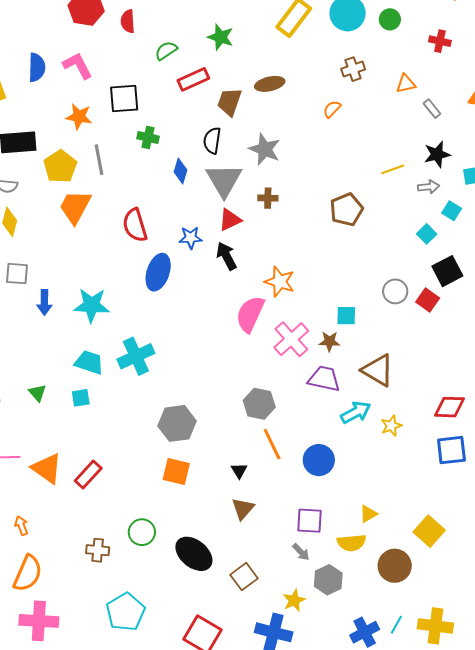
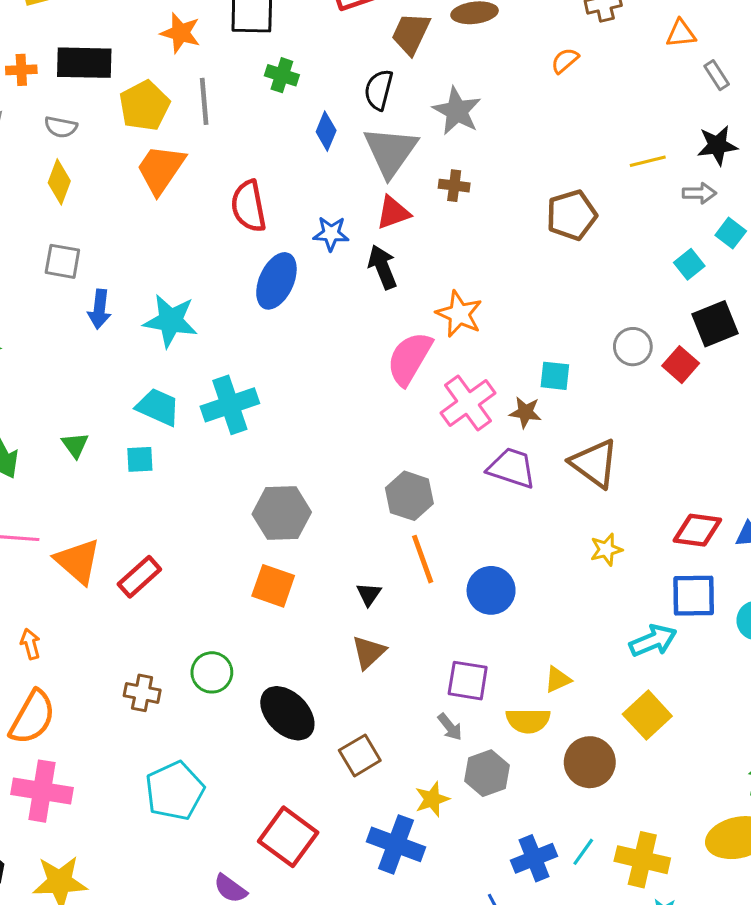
cyan arrow: (356, 412) -> (653, 641), moved

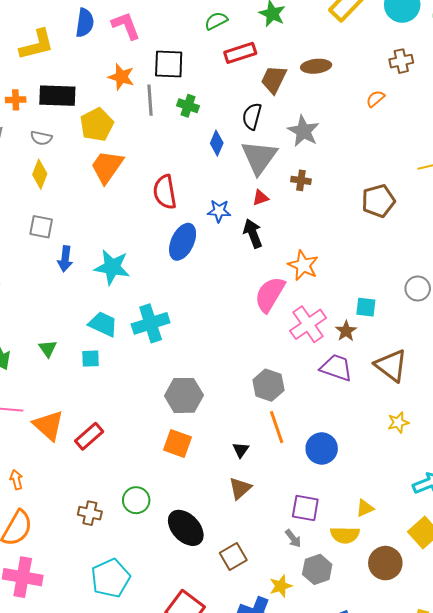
gray line: (204, 101) -> (150, 100), moved
red triangle: (393, 213) -> (260, 198), size x0.7
brown star: (525, 412) -> (346, 331), turned 30

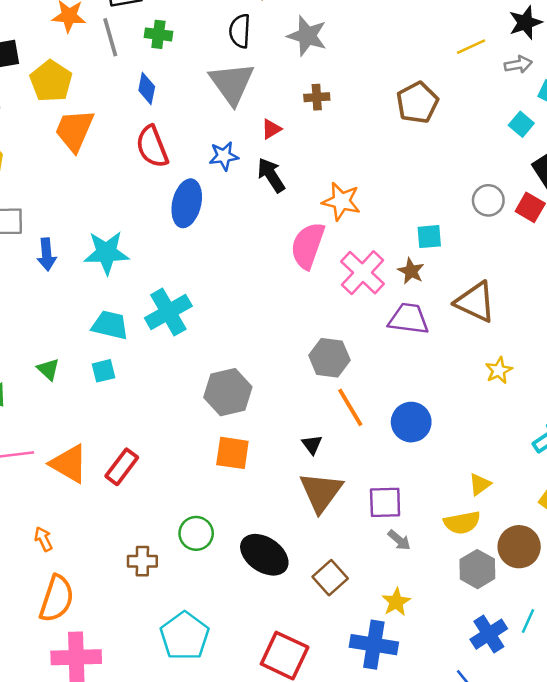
blue diamond: (217, 143) -> (147, 89), moved
gray triangle: (259, 157) -> (232, 83), moved
brown triangle: (240, 488) -> (321, 492), size x1.5
purple square: (305, 508) -> (385, 502), moved
gray hexagon: (317, 569) -> (477, 569), moved

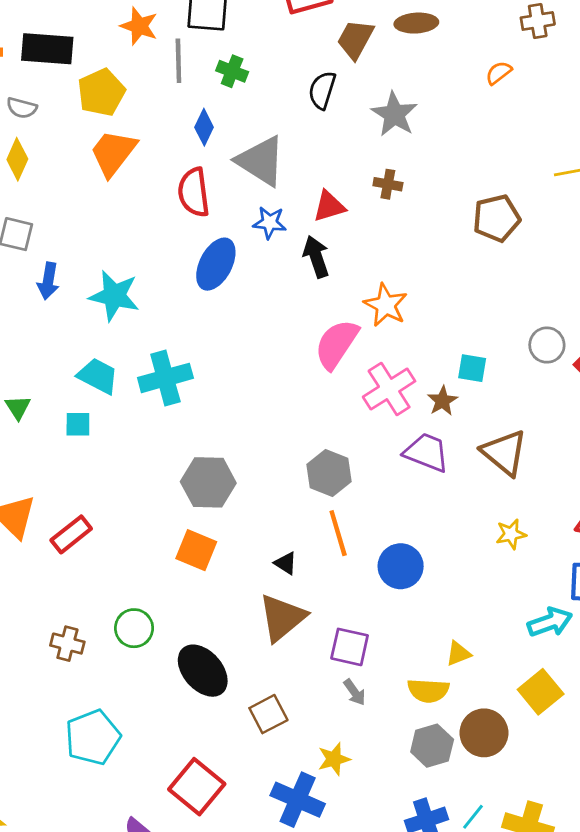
gray triangle: (232, 83) -> (261, 161), moved, turned -36
red triangle: (271, 129) -> (329, 206), size x1.4
black triangle: (312, 445) -> (286, 563), turned -35

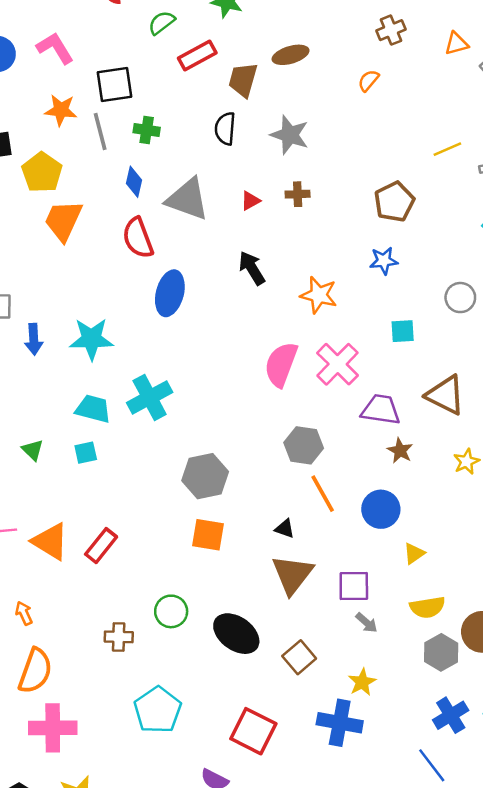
red triangle: (329, 206) -> (250, 201), moved, size x0.7
blue star: (270, 223) -> (384, 261), moved
pink semicircle: (337, 344) -> (281, 364), moved
brown star: (443, 401) -> (400, 451), moved
yellow triangle: (458, 654) -> (414, 553), moved

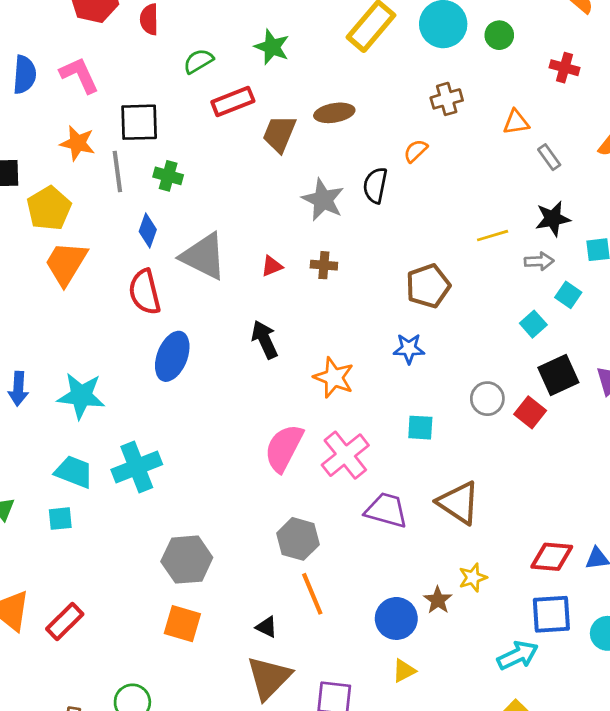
black semicircle: (225, 129) -> (375, 185), moved
brown star: (400, 451) -> (438, 600), moved
blue circle: (381, 509) -> (396, 618), moved

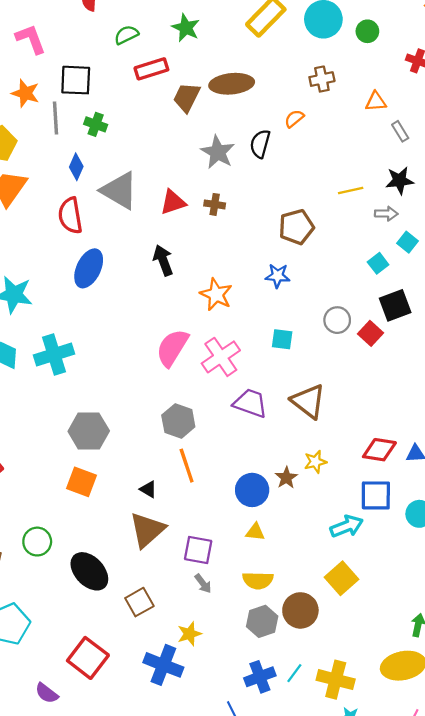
brown ellipse: (334, 113) -> (232, 84), size x1.4
red triangle: (272, 266) -> (173, 202), size x1.5
yellow triangle: (404, 671) -> (255, 532), turned 30

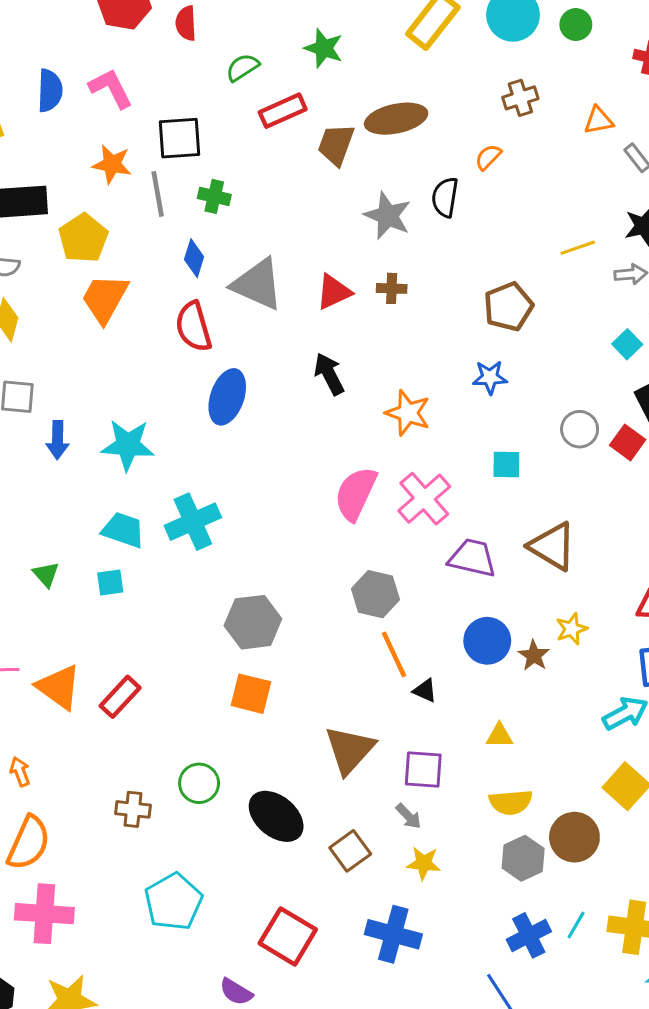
black triangle: (148, 489) -> (425, 691), moved
blue circle: (252, 490) -> (487, 641), moved
gray arrow: (203, 584) -> (409, 816), moved
yellow star: (189, 634) -> (424, 863), moved, turned 30

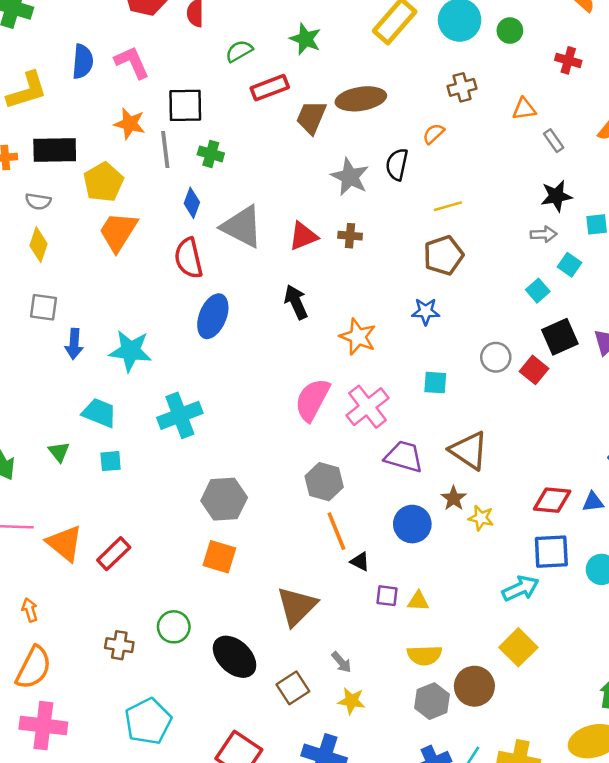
yellow line: (578, 248) -> (448, 206), moved
cyan trapezoid: (123, 530) -> (99, 413), moved
yellow star: (572, 629) -> (481, 518), turned 30
brown star: (534, 656) -> (454, 498), moved
purple square: (423, 770) -> (387, 596), moved, size x0.7

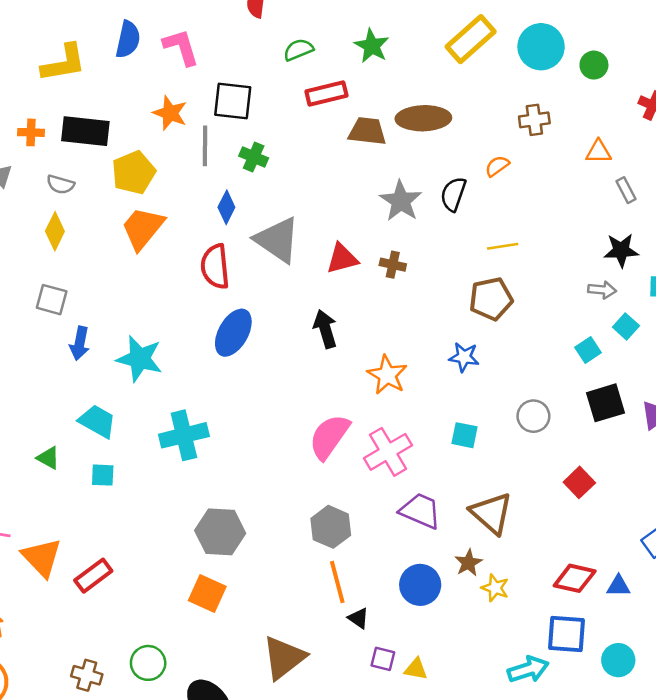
brown trapezoid: (311, 117) -> (367, 131), turned 66
red square: (534, 370) -> (579, 482), moved
green triangle: (59, 452) -> (48, 458), turned -30

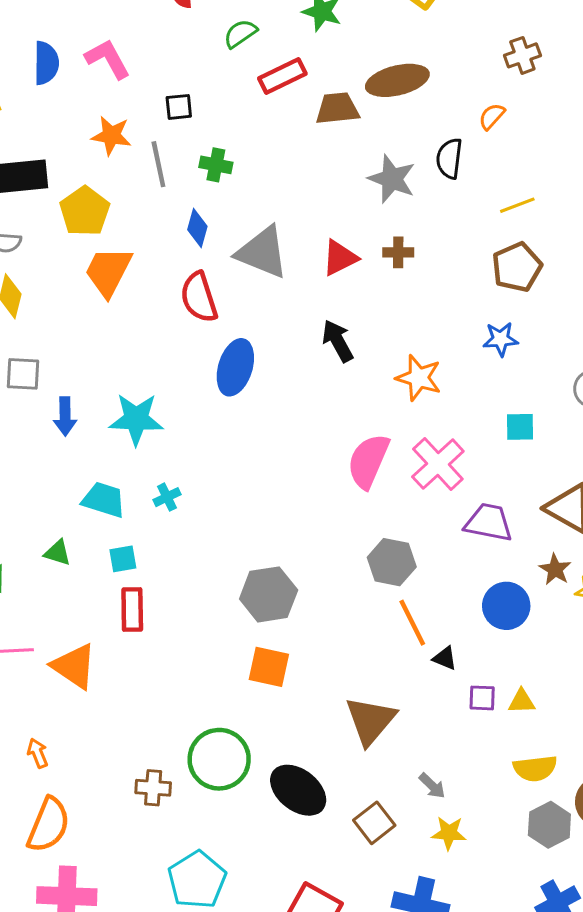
black square: (233, 101) -> (179, 107), size x0.6
cyan cross: (184, 435) -> (167, 497), moved, size x0.5
red rectangle: (93, 576) -> (132, 610), moved, turned -42
green circle: (148, 663) -> (219, 759), size x1.5

